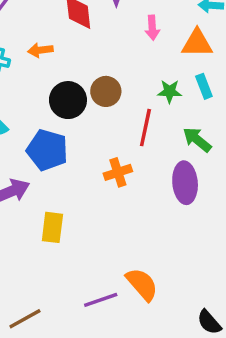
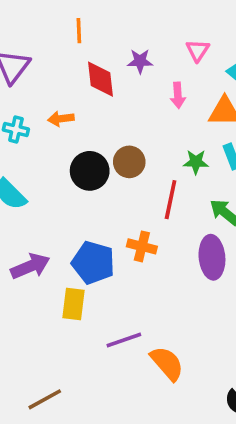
blue pentagon: (47, 150) -> (93, 263), moved
orange cross: (118, 172) -> (142, 246), turned 32
purple line: (101, 300) -> (124, 340), moved

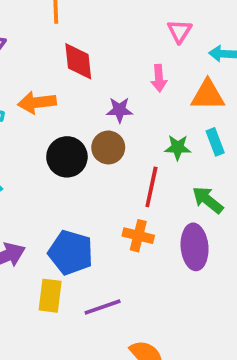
purple star: (140, 61) -> (119, 110), moved
orange arrow: (61, 119) -> (37, 102), size x1.4
orange cross: (142, 246) -> (138, 236), moved
purple line: (124, 340) -> (103, 307), moved

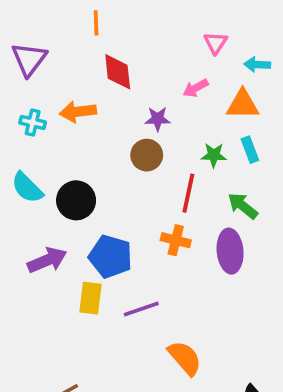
pink arrow: (159, 78) -> (196, 88), turned 65
black circle: (67, 157) -> (76, 200), moved

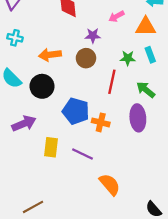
orange arrow: (78, 112) -> (50, 55), moved
orange cross: (176, 240) -> (101, 122), moved
blue pentagon: (110, 257) -> (76, 111), moved
purple line: (141, 309) -> (83, 154), turned 45

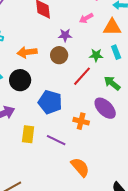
red line: (112, 82) -> (82, 76), turned 30
purple ellipse: (138, 118) -> (105, 108), turned -40
orange cross: (101, 122) -> (81, 121), moved

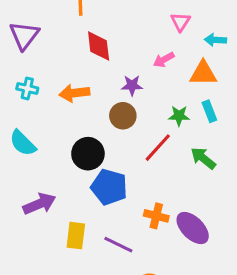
orange arrow: (27, 52) -> (74, 93), moved
black circle: (20, 80) -> (88, 154), moved
purple ellipse: (105, 108) -> (193, 228), moved

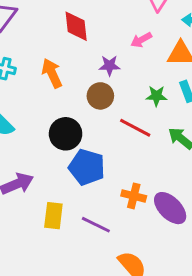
orange arrow: (74, 93) -> (52, 73), turned 72
red line: (158, 148) -> (135, 128), turned 76

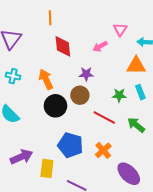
pink arrow: (141, 40) -> (100, 46), moved
black circle: (66, 134) -> (55, 106), moved
orange cross: (134, 196) -> (103, 150), moved, turned 35
yellow rectangle: (53, 216) -> (47, 168), moved

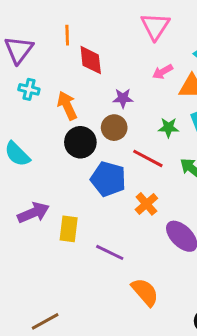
orange line: (50, 18) -> (67, 35), moved
pink triangle: (120, 29) -> (155, 26), moved, size x1.5
pink arrow: (100, 46) -> (163, 72), moved
cyan cross: (13, 76) -> (29, 89), moved
blue pentagon: (70, 145) -> (108, 179), moved

